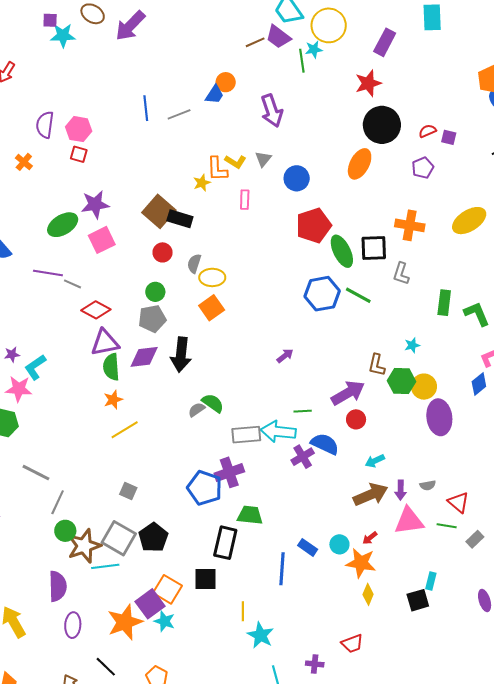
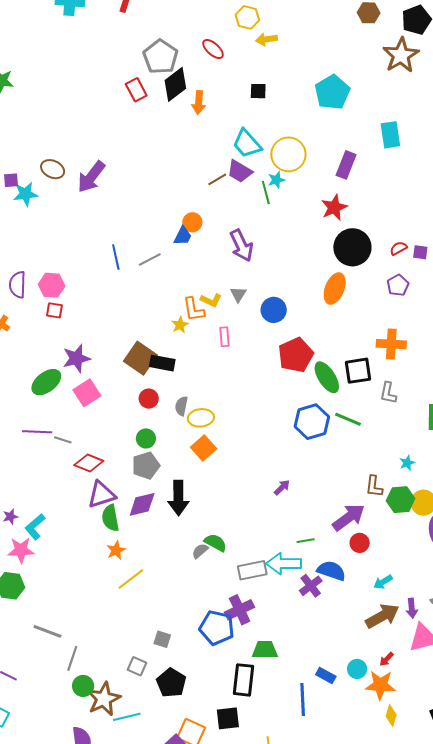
gray square: (128, 491) -> (162, 639), moved
gray square: (119, 538) -> (137, 666), moved, size x0.6

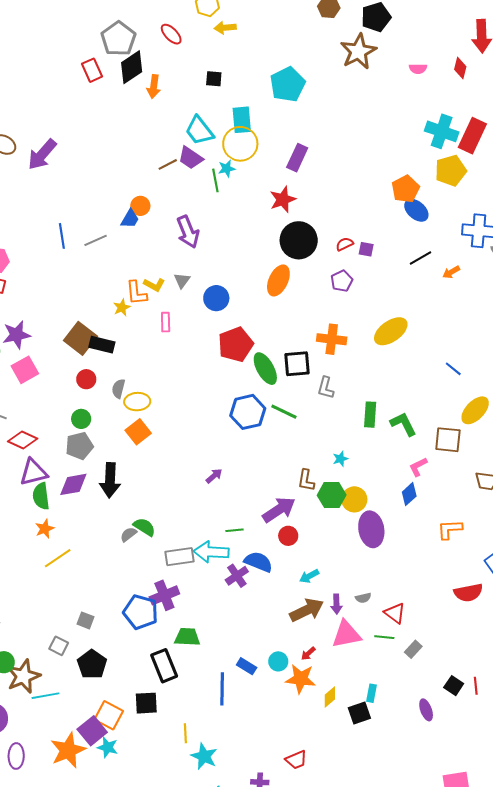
cyan rectangle: (390, 135) -> (242, 120), moved
black rectangle: (243, 680) -> (164, 666), turned -32
yellow diamond: (391, 715) -> (330, 697), moved, turned 30

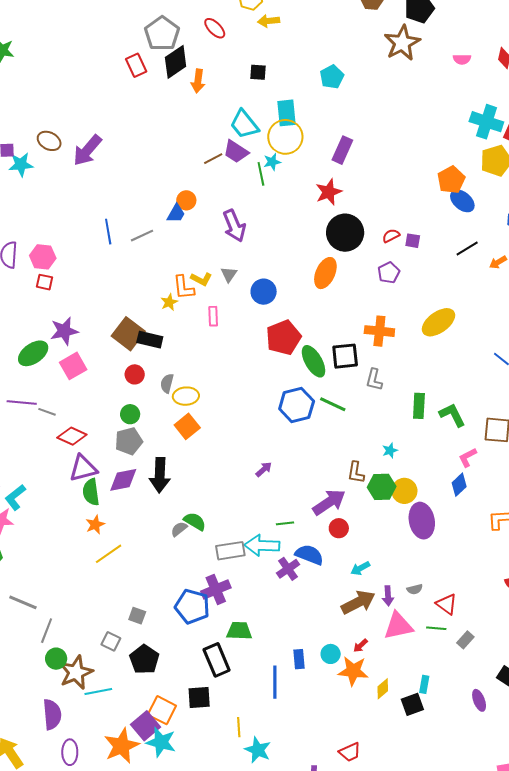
cyan pentagon: (288, 84) -> (332, 77), size x0.7
blue rectangle: (247, 666) -> (299, 659), turned 54
cyan star: (108, 747) -> (161, 742), size x1.4

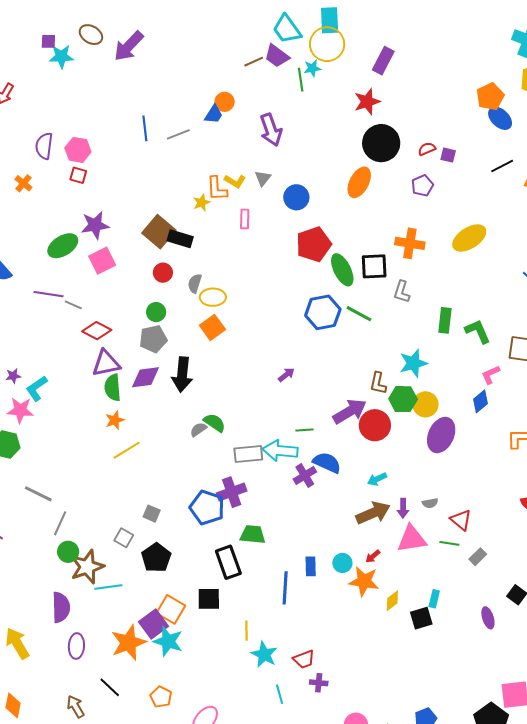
cyan star: (390, 450) -> (413, 363), size x1.8
purple ellipse: (422, 521) -> (441, 435), turned 32
red circle: (339, 528) -> (375, 425), moved, size x1.6
red trapezoid: (350, 752) -> (304, 659), moved

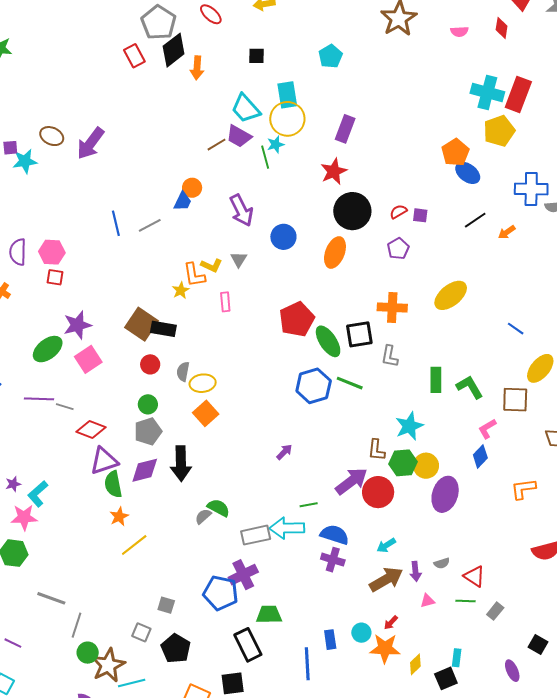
blue circle: (296, 197) -> (283, 237), moved
purple cross: (305, 476) -> (333, 560), moved, turned -35
pink triangle: (412, 539) -> (427, 601), size x0.5

